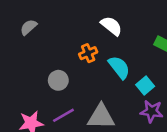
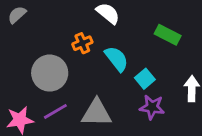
gray circle: (58, 80) -> (50, 73), size x1.6

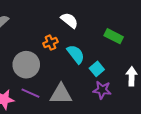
purple line: (55, 111) -> (30, 93), turned 54

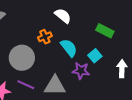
cyan square: (97, 69) -> (95, 56), moved
purple star: (102, 90) -> (81, 71), moved

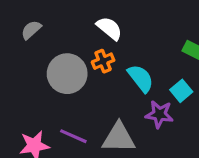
white semicircle: (63, 16) -> (109, 28), moved
gray circle: (22, 58) -> (67, 74), moved

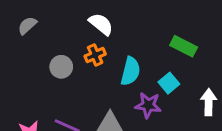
gray circle: (67, 74) -> (61, 67), size x0.6
cyan semicircle: (141, 78) -> (130, 71), turned 52

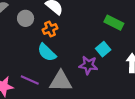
gray circle: (61, 67) -> (26, 18), moved
cyan semicircle: (130, 71) -> (47, 52), moved, turned 120

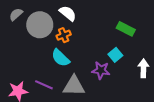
gray circle: (26, 18) -> (40, 25), size x1.6

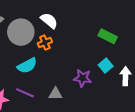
cyan square: (115, 55) -> (106, 66), moved
cyan semicircle: (60, 58) -> (27, 66), moved, turned -72
gray triangle: (74, 86) -> (55, 94), size x0.6

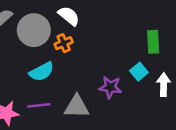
green rectangle: (108, 36) -> (153, 42), moved, turned 60
purple line: (25, 93) -> (39, 105), turned -30
gray triangle: (55, 94) -> (77, 107), size x1.5

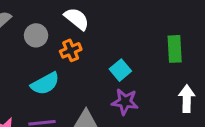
gray circle: (34, 30) -> (36, 35), size x0.6
cyan square: (139, 72) -> (120, 70), moved

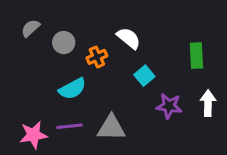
white semicircle: (77, 19) -> (129, 38), moved
purple star: (125, 102) -> (169, 106), moved

